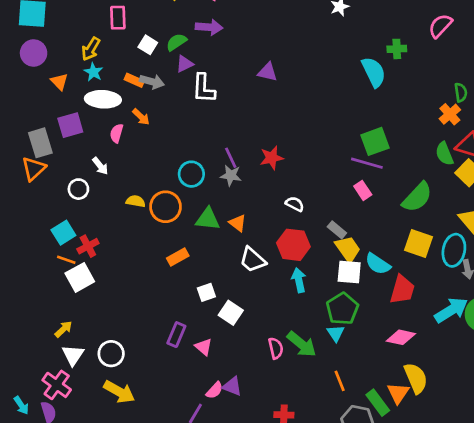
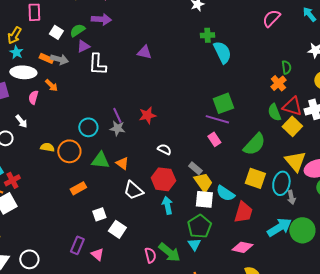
green cross: (397, 49) -> (207, 35), moved

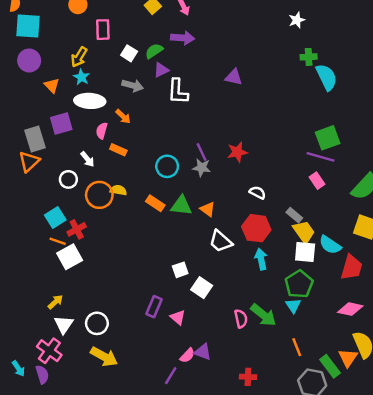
orange rectangle: (46, 58) -> (118, 150), moved
orange circle: (69, 151) -> (99, 195), moved
orange rectangle: (78, 188) -> (155, 203), moved, turned 63

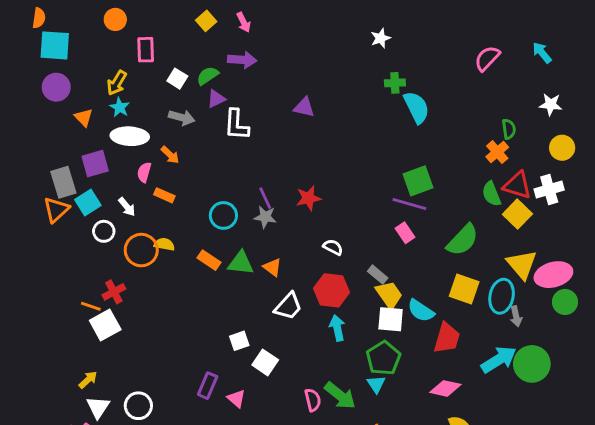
cyan square: (55, 217) -> (88, 202), moved
white trapezoid: (221, 241) -> (288, 306), turned -90

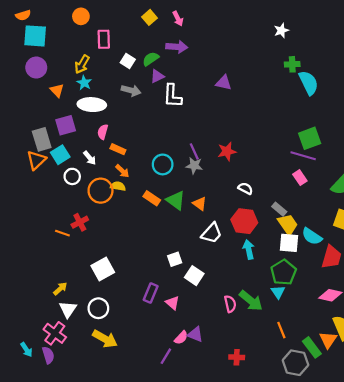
orange semicircle: (39, 18) -> (23, 15), turned 64
orange arrow: (170, 155) -> (122, 171), moved
green triangle: (241, 263) -> (176, 200), turned 30
white square: (105, 325) -> (103, 269), moved

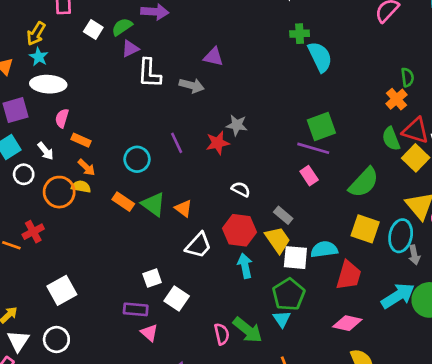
gray arrow: (131, 90) -> (192, 85), moved
gray star: (194, 166) -> (237, 125), moved
yellow trapezoid: (288, 224) -> (278, 240), moved
cyan semicircle: (312, 236) -> (324, 249), turned 138
purple rectangle: (151, 293) -> (136, 309), moved, turned 72

